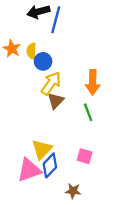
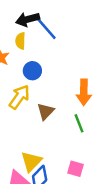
blue line: (56, 20) -> (46, 28), turned -56
yellow semicircle: (31, 51) -> (20, 41), moved
yellow arrow: (51, 83) -> (19, 97), moved

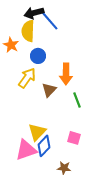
yellow semicircle: (20, 41) -> (28, 31), size x1.5
orange arrow: (84, 92) -> (66, 74), moved

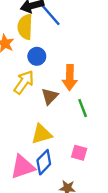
yellow triangle: (37, 132) -> (42, 134), moved, turned 30

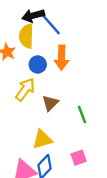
orange arrow: (70, 77) -> (62, 58), moved
pink square: (79, 153) -> (79, 158), turned -35

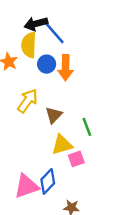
blue circle: (38, 64) -> (47, 64), moved
yellow triangle: (42, 139) -> (62, 145), moved
pink square: (79, 158) -> (76, 159), moved

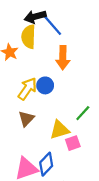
blue circle: (47, 64) -> (45, 85), moved
brown triangle: (54, 115) -> (26, 119), moved
green line: (87, 127) -> (83, 113), turned 63

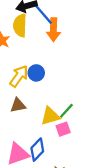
orange arrow: (63, 58) -> (53, 30), moved
green line: (83, 113) -> (66, 111), moved
brown triangle: (26, 119) -> (18, 105), turned 35

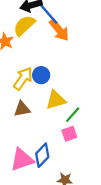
yellow semicircle: (20, 25) -> (24, 26), turned 45
orange arrow: (53, 30) -> (59, 30), turned -40
yellow triangle: (50, 116) -> (56, 100), moved

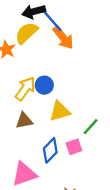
green line: (73, 115) -> (91, 127), moved
blue diamond: (42, 155) -> (50, 150), moved

